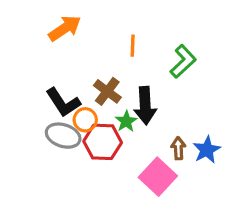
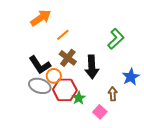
orange line: (133, 46) -> (63, 35), moved, turned 48
green star: (126, 121) -> (79, 98), moved
blue star: (207, 150) -> (131, 77), moved
pink square: (158, 177) -> (100, 112), size x0.6

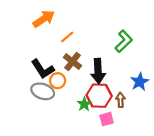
red hexagon: (65, 90) -> (99, 96), moved
pink square: (100, 112) -> (107, 119), turned 32

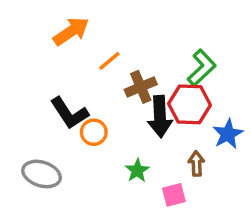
brown cross: (72, 61) -> (141, 87), moved, turned 30
gray ellipse: (43, 91) -> (42, 174), moved
red hexagon: (99, 96) -> (190, 104), moved

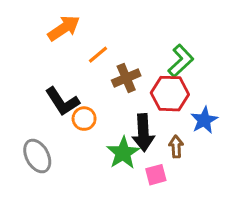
black arrow: (160, 117) -> (143, 133), moved
green star: (137, 171) -> (123, 153), size x1.5
gray ellipse: (42, 174) -> (37, 156), turned 44

